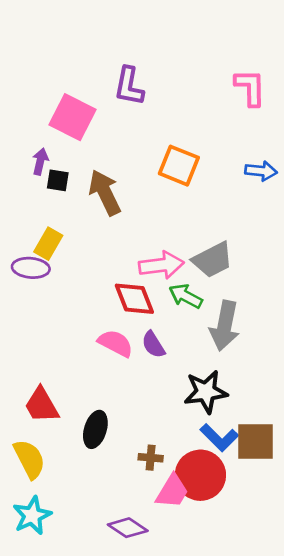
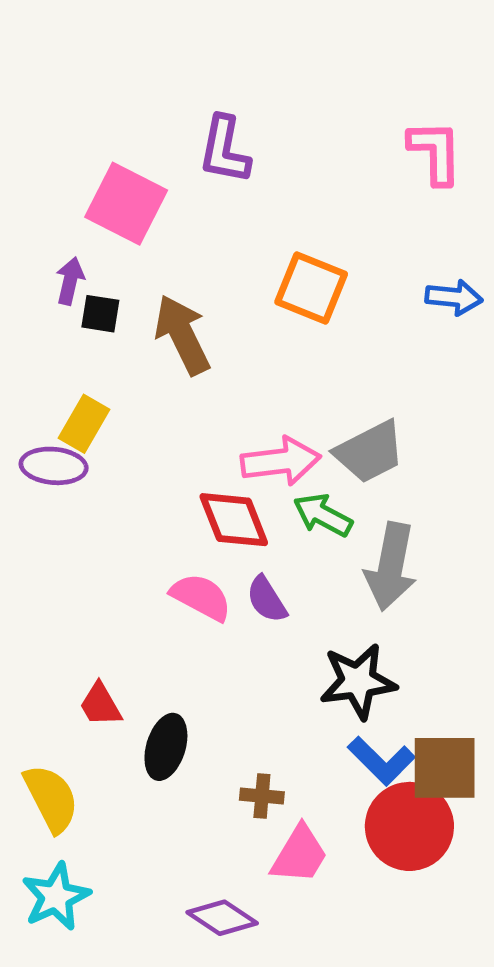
red trapezoid: (42, 405) -> (100, 705), moved, size x0.7
red circle: (200, 475) -> (409, 826), moved

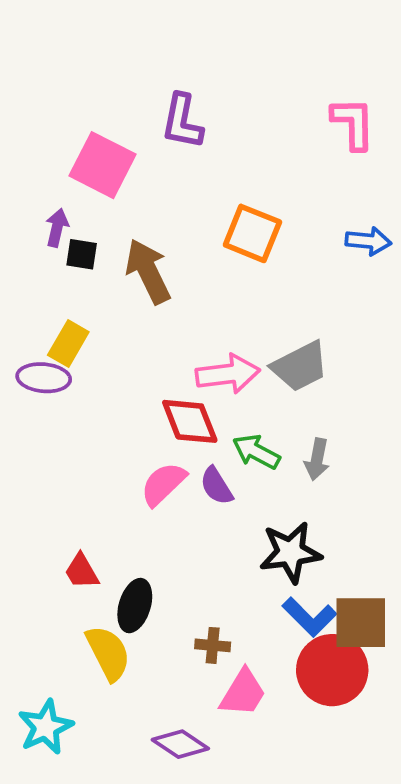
green arrow: (323, 515) -> (256, 452), moved
gray arrow: (391, 567) -> (317, 459), size x0.6
pink semicircle: (201, 597) -> (163, 484), turned -72
yellow semicircle: (51, 798) -> (108, 653), moved

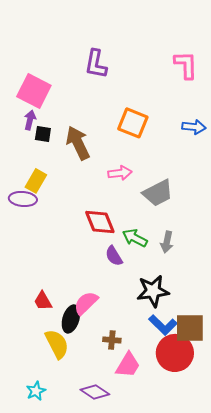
pink square: (103, 165) -> (34, 91), moved
pink arrow: (228, 374) -> (120, 173), moved, size x0.7
pink semicircle: (163, 484) -> (86, 303), moved
cyan star: (46, 727) -> (36, 391), moved, size x0.7

